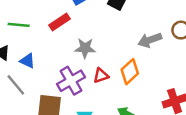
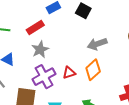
gray arrow: (150, 40) -> (97, 44), moved
gray star: (85, 48) -> (40, 50), moved, turned -30

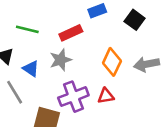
gray star: (40, 50) -> (60, 60), moved
orange diamond: (93, 70) -> (112, 62), moved, turned -30

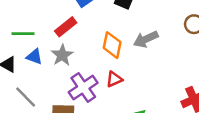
blue triangle: (31, 69) -> (34, 57), moved

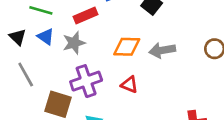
orange diamond: (112, 45) -> (127, 47), turned 64
red triangle: (114, 79) -> (129, 85), moved, turned 30

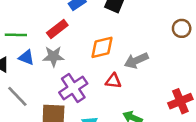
gray star: (74, 43) -> (53, 56), turned 30
gray arrow: (162, 50) -> (136, 61), moved

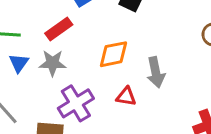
blue triangle: (26, 57) -> (19, 63), turned 42
gray arrow: (136, 61) -> (156, 72), turned -80

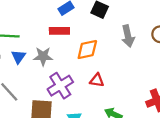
red rectangle: (59, 29) -> (59, 31), moved, turned 36
gray arrow: (156, 72) -> (128, 36), moved

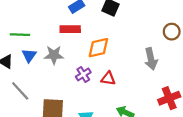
gray arrow: (128, 36) -> (151, 59), moved
purple cross: (60, 86) -> (83, 74), moved, size x0.6

